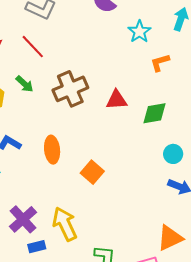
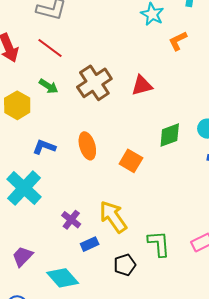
green diamond: (155, 113) -> (170, 135), moved
purple cross: (23, 219) -> (71, 220), size x0.7

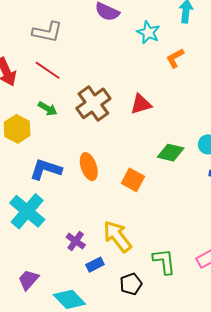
green diamond: (170, 135) -> (171, 153), turned 36
blue L-shape: (44, 147) -> (46, 169), size x1.4

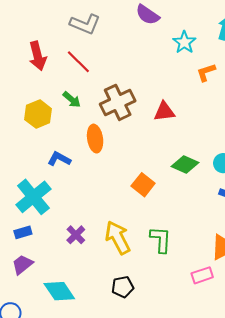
orange ellipse: (89, 167) -> (95, 139), moved
blue L-shape: (46, 169) -> (59, 159), size x0.7
green L-shape: (164, 261) -> (161, 239), moved
blue rectangle: (95, 265) -> (23, 232), moved

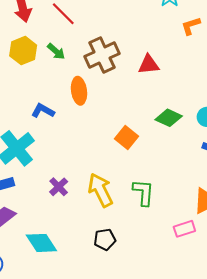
yellow hexagon: (38, 114) -> (23, 51), moved

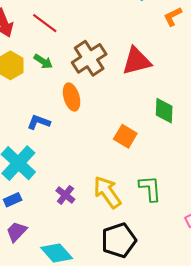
red triangle: (149, 65) -> (137, 61), size x1.4
green diamond: (169, 118) -> (164, 111), turned 76
black pentagon: (105, 239) -> (119, 240), size x1.6

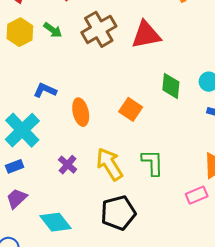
orange ellipse: (72, 97) -> (81, 112), moved

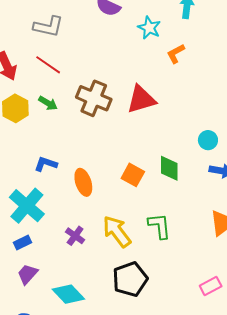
brown cross: (99, 29) -> (94, 98), turned -32
green diamond: (171, 86) -> (169, 168), moved
pink rectangle: (197, 195) -> (211, 286), moved

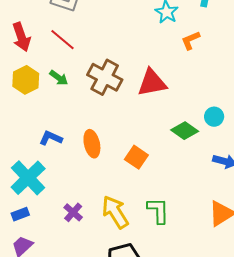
cyan circle: (208, 140) -> (214, 117), moved
green diamond: (169, 168) -> (185, 131), moved, turned -60
orange ellipse: (83, 182) -> (92, 144), moved

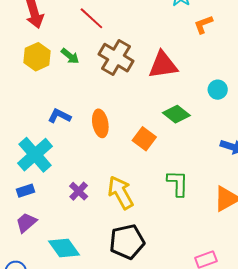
red line: (62, 40) -> (91, 18), moved
cyan circle: (214, 117) -> (218, 90), moved
green diamond: (185, 131) -> (176, 114), moved
green L-shape: (158, 211) -> (178, 183), moved

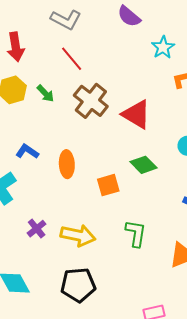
red triangle: (163, 65) -> (136, 114), turned 32
orange square: (144, 139) -> (108, 185), turned 30
yellow arrow: (121, 193) -> (78, 235), turned 124

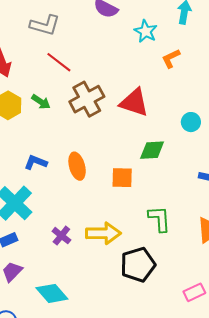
brown cross: (91, 101) -> (87, 99), turned 36
green diamond: (143, 165) -> (152, 150), turned -36
orange square: (108, 185) -> (122, 178), turned 30
black pentagon: (78, 285) -> (138, 265), moved

